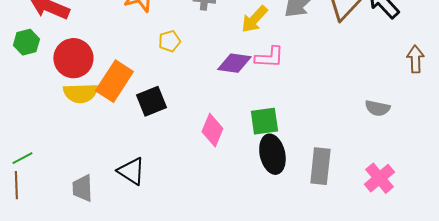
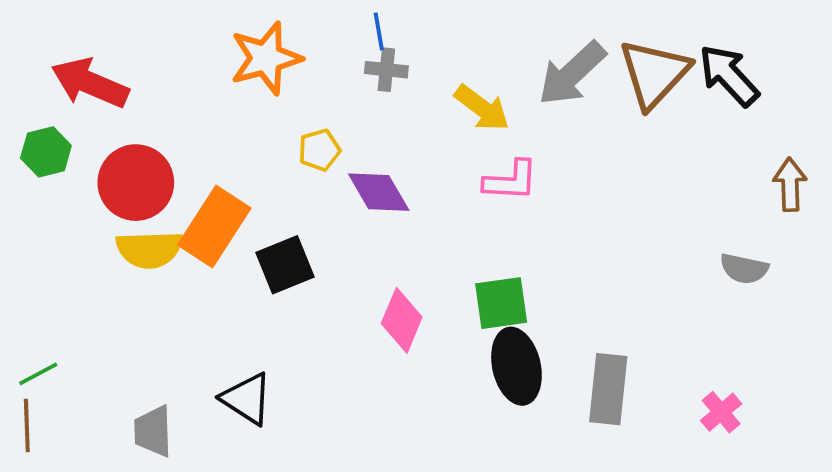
yellow arrow: (254, 19) -> (482, 108), turned -96
purple diamond: (234, 63) -> (379, 192), moved, turned 52
gray semicircle: (377, 108) -> (744, 269), moved
pink cross: (379, 178) -> (721, 412), size x0.7

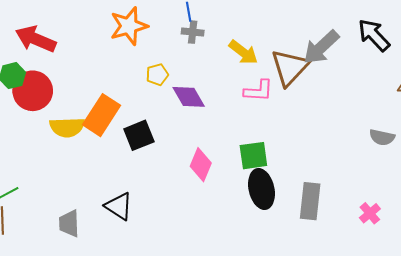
gray arrow: (572, 74) -> (321, 47), moved
brown triangle: (654, 74) -> (290, 67), moved
red circle: (136, 183) -> (33, 91), moved

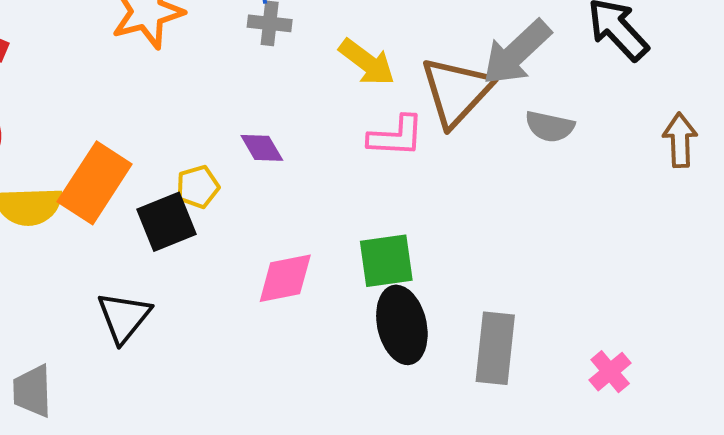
yellow pentagon: (157, 75) -> (198, 187), moved
purple diamond: (189, 97) -> (262, 148), size x0.7
gray semicircle: (382, 137) -> (550, 126), moved
pink diamond: (201, 165) -> (285, 278), turned 56
black triangle: (119, 206) -> (124, 317), moved, turned 36

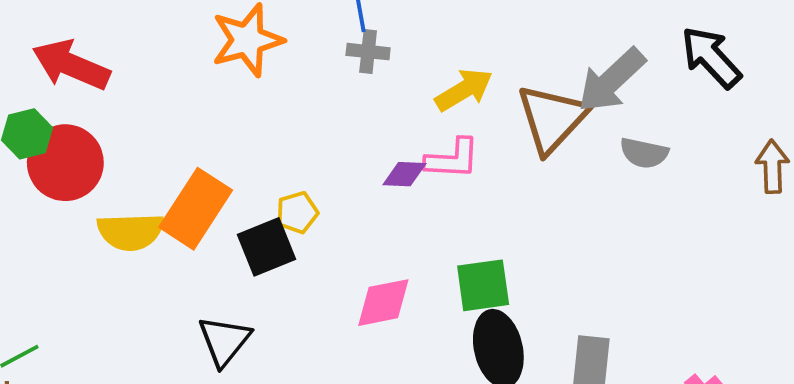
yellow arrow: (367, 62) -> (464, 90), turned -68
pink L-shape: (396, 136) -> (452, 159), moved
purple diamond: (262, 148) -> (404, 174), moved, turned -57

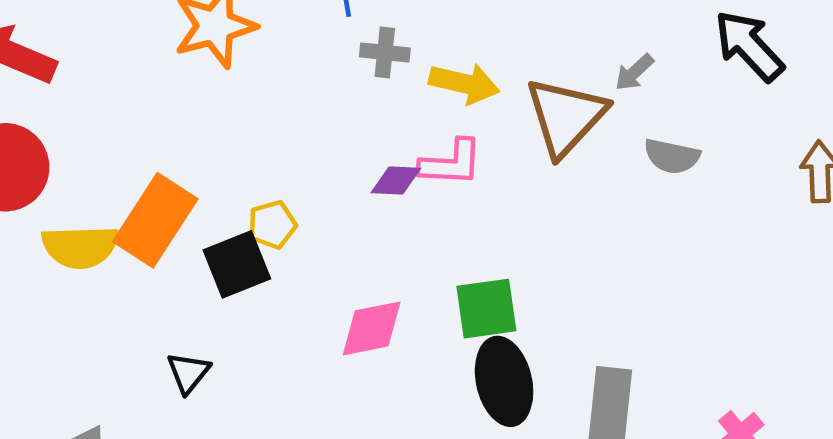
gray cross: (368, 52) -> (385, 52), moved
gray arrow: (611, 80) -> (634, 72), size x0.5
yellow arrow: (464, 90) -> (464, 83), turned 44
black triangle: (224, 341) -> (188, 373), size x0.7

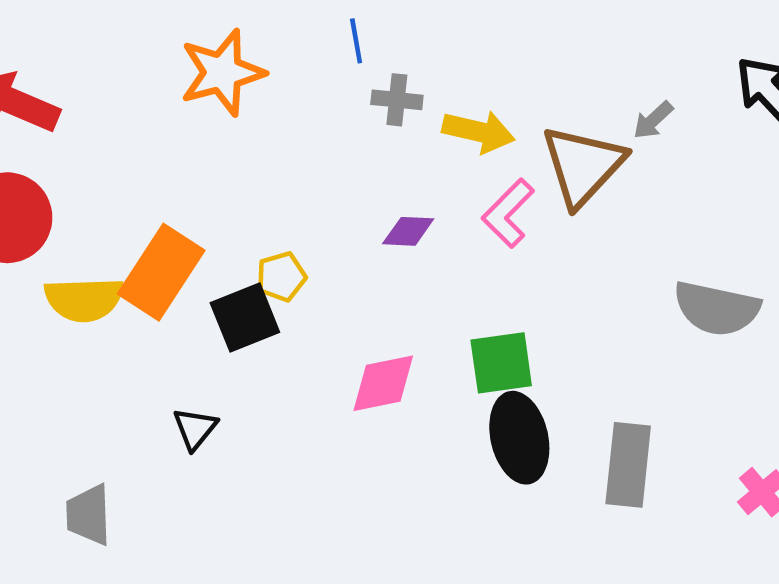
gray semicircle: (672, 156) -> (717, 308), moved, size x1.5
pink L-shape: (451, 163) -> (508, 213), moved, turned 132

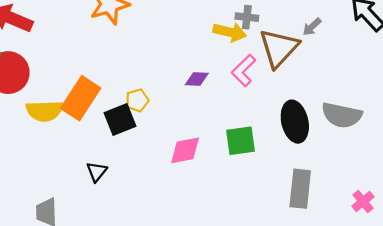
gray cross: (397, 100) -> (247, 17), moved
black ellipse: (519, 438) -> (295, 122), moved

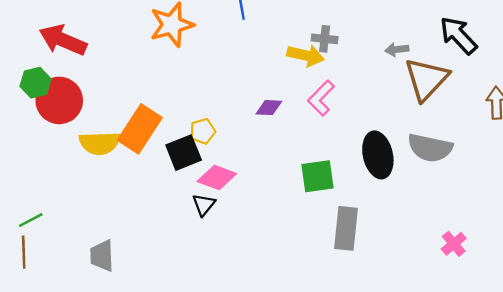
gray arrow: (312, 27) -> (397, 50), turned 36
brown triangle: (279, 48) -> (426, 79), moved
pink diamond: (185, 150) -> (217, 177), moved, turned 32
black triangle: (97, 172) -> (204, 205), moved
gray rectangle: (300, 189) -> (346, 228), moved

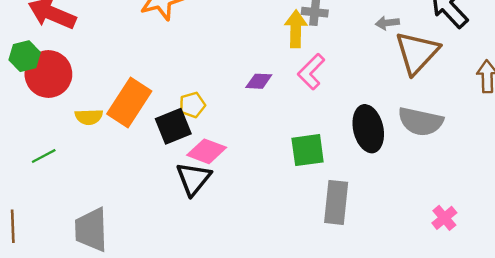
yellow arrow: (306, 55) -> (296, 29), turned -102
yellow semicircle: (100, 143) -> (89, 117), size x0.7
black triangle: (204, 205) -> (193, 179), size x1.5
green line: (31, 220) -> (44, 156), moved
gray trapezoid: (102, 256) -> (91, 230), size x1.4

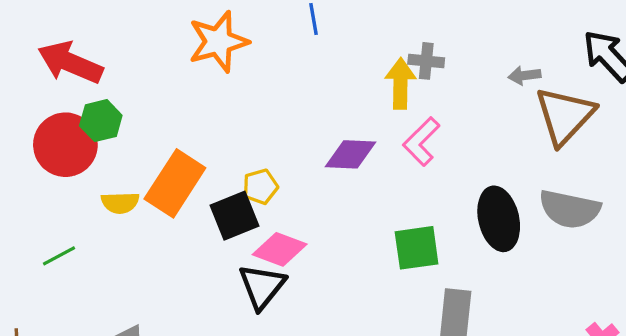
green hexagon: (25, 56) -> (101, 121), moved
purple diamond: (259, 81) -> (351, 154), size x1.4

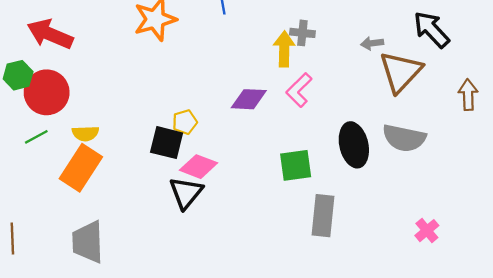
green hexagon: (101, 121) -> (18, 75), moved
orange rectangle: (175, 183) -> (81, 168), moved
black square: (235, 216) -> (167, 143), turned 36
green line: (59, 256) -> (36, 137), moved

